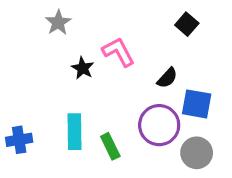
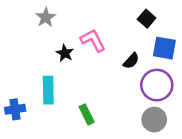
blue square: (197, 104) -> (164, 48), moved
purple circle: (159, 125) -> (157, 85), moved
cyan rectangle: (74, 132) -> (48, 90), moved

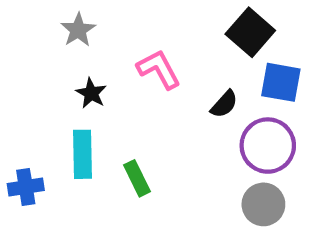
black square: (147, 19) -> (250, 32), size x1.5
black star: (65, 53) -> (91, 93), moved
green rectangle: (87, 114) -> (137, 178), moved

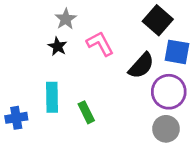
gray star: (78, 30) -> (66, 19), moved
black star: (91, 93) -> (57, 46), moved
black semicircle: (224, 104) -> (141, 66), size x1.5

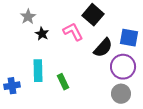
gray star: (66, 19) -> (28, 17), moved
black square: (158, 20) -> (93, 15), moved

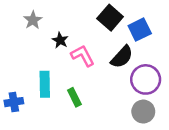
pink L-shape: (73, 32) -> (83, 56), moved
black star: (42, 34) -> (60, 40), moved
blue square: (129, 38) -> (140, 30), moved, turned -36

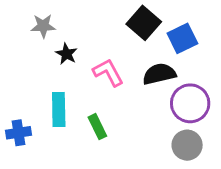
gray star: (33, 20) -> (43, 26), turned 30
black star: (60, 40) -> (66, 54), moved
black semicircle: (122, 57) -> (159, 74), turned -145

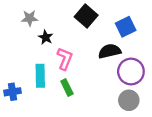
black square: (144, 23) -> (86, 16), moved
pink L-shape: (108, 72) -> (65, 59), moved, turned 50

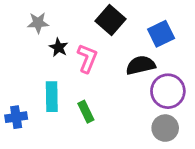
pink L-shape: (65, 59) -> (87, 58), moved

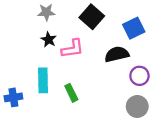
gray star: (38, 23) -> (46, 12), moved
pink L-shape: (87, 58) -> (72, 49), turned 60
purple circle: (168, 91) -> (139, 76), size x0.7

